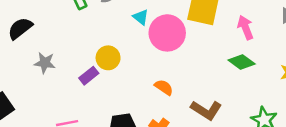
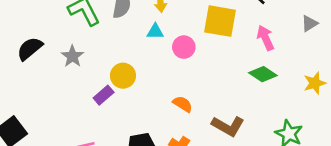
cyan triangle: (141, 17) -> (155, 32), turned -35
pink circle: (167, 33) -> (184, 47), size x0.6
gray star: (45, 63) -> (72, 56), moved, turned 30

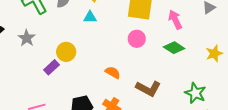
pink circle: (184, 47) -> (137, 39), moved

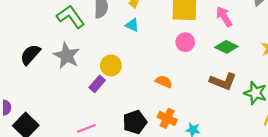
cyan triangle: (90, 17) -> (132, 25), turned 32
gray star: (27, 38) -> (67, 56), size x1.4
brown L-shape: (148, 88) -> (223, 81), moved

